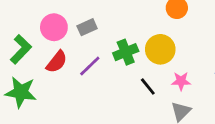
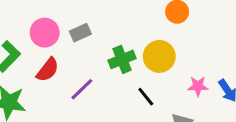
purple line: (90, 66) -> (82, 89), moved
pink star: (181, 81) -> (198, 86), moved

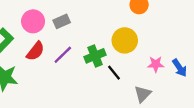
green cross: (122, 59) -> (95, 56), moved
purple line: (82, 89) -> (63, 55), moved

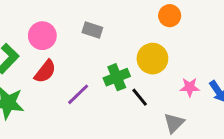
gray rectangle: (62, 21) -> (92, 30), moved, turned 42
purple line: (63, 55) -> (78, 94), moved

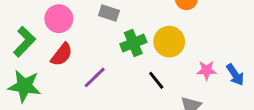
green cross: (117, 77) -> (133, 43), moved

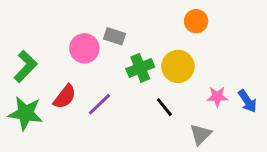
pink circle: (59, 19) -> (84, 48), moved
red semicircle: (62, 55) -> (65, 97), moved

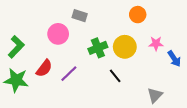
gray rectangle: (115, 36) -> (80, 16), moved
pink star: (217, 97) -> (156, 44), moved
blue arrow: (247, 101) -> (174, 59), moved
gray triangle: (201, 134) -> (155, 95), moved

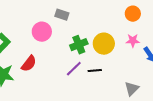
orange circle: (138, 15) -> (133, 14), moved
purple line: (69, 74) -> (74, 69), moved
black line: (115, 76) -> (95, 71), turned -56

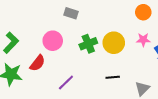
pink circle: (42, 32) -> (53, 41), moved
purple line: (74, 69) -> (66, 82), moved
black line: (95, 71) -> (113, 77), moved

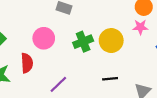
pink star: (143, 40) -> (140, 27), moved
red semicircle: (37, 63) -> (27, 63), turned -42

